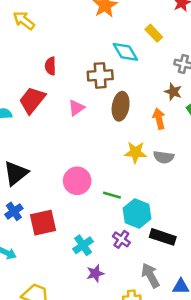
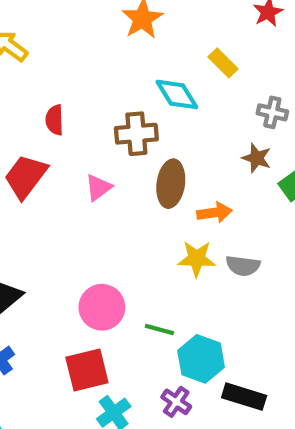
orange arrow: (159, 119) -> (214, 213), moved, turned 96
red square: (43, 223) -> (87, 370), moved

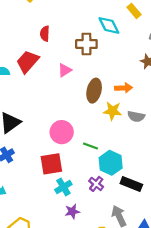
brown ellipse: (171, 184) -> (94, 91), moved

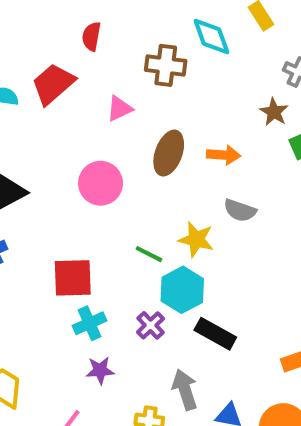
yellow star: (112, 111) -> (196, 239), moved
pink circle: (62, 132) -> (101, 183), moved

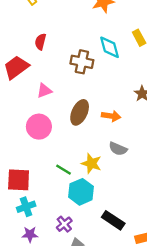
pink triangle: (119, 109) -> (44, 91), moved
purple cross: (150, 325) -> (64, 224), moved
black rectangle: (215, 334) -> (113, 220), moved

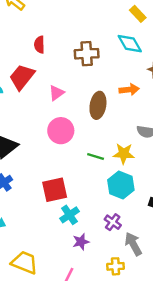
cyan diamond: (110, 47) -> (130, 44), moved
orange arrow: (111, 116) -> (129, 90), moved
green line: (63, 170) -> (96, 156), moved

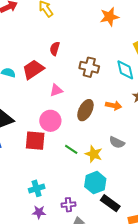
cyan hexagon: (121, 185) -> (95, 183), moved
red square: (55, 190) -> (35, 141), moved
purple cross: (113, 222) -> (68, 205), turned 32

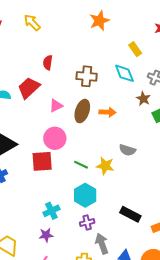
orange arrow: (114, 105) -> (108, 112), moved
brown ellipse: (85, 110) -> (82, 111), moved
cyan hexagon: (95, 183) -> (85, 195), moved
purple star: (39, 212) -> (46, 235), moved

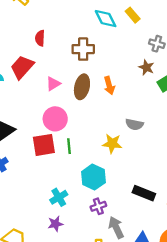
cyan diamond: (124, 73) -> (106, 19), moved
orange arrow: (108, 112) -> (109, 86), turned 77
green line: (81, 165) -> (69, 146), moved, turned 64

